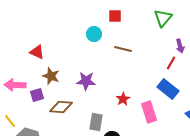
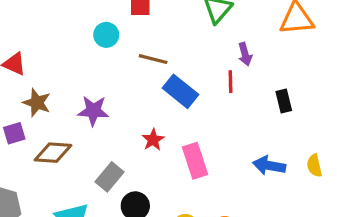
red line: (171, 63) -> (230, 82), turned -32
blue rectangle: (168, 89) -> (180, 91), moved
gray rectangle: (96, 122) -> (109, 177), turned 30

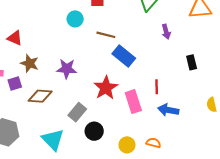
red line: (230, 82) -> (157, 87), moved
red star: (153, 140) -> (106, 88), size x1.6
blue arrow: (269, 166) -> (168, 110), moved

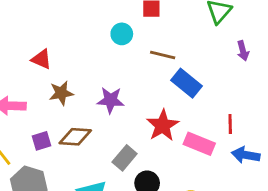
brown star: (30, 63) -> (61, 93), turned -30
purple square: (15, 84) -> (41, 141), moved
pink rectangle: (133, 102) -> (199, 144), turned -50

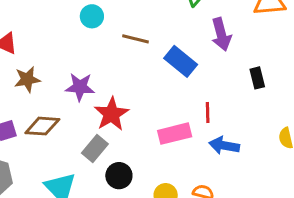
purple arrow: (243, 51) -> (221, 34), size x1.5
blue rectangle: (187, 83) -> (181, 61), moved
red star: (163, 125) -> (111, 114), moved
pink rectangle: (199, 144) -> (175, 134), turned -36

